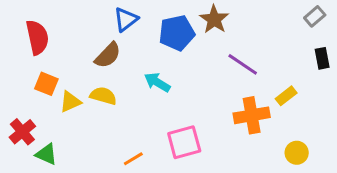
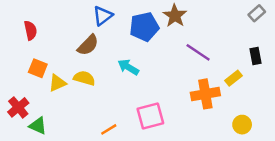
red semicircle: (37, 37) -> (30, 30), size x0.7
black rectangle: (322, 58) -> (256, 56), moved

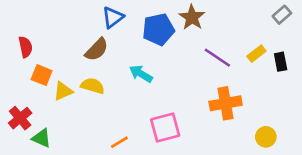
red semicircle: (30, 30) -> (25, 47), moved
yellow rectangle: (233, 78) -> (256, 54), moved

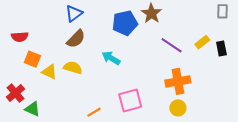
gray rectangle: (282, 15) -> (223, 11), turned -48
blue triangle: (113, 17) -> (74, 13), moved
red semicircle: (25, 47) -> (20, 37), turned 98
yellow triangle: (63, 91) -> (49, 72), turned 49
yellow circle: (266, 137) -> (178, 108), moved

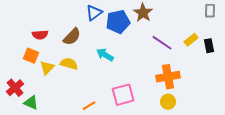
blue triangle: (74, 13) -> (94, 13), moved
red semicircle: (20, 37) -> (40, 35), moved
yellow triangle: (49, 72) -> (47, 68), turned 49

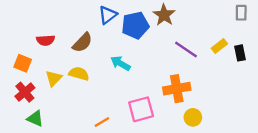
orange square: (31, 56) -> (23, 63), moved
orange cross: (168, 77) -> (177, 89), moved
red cross: (15, 88) -> (25, 92), moved

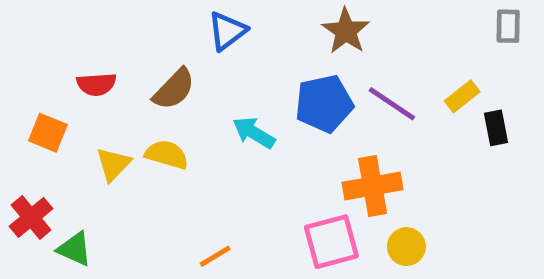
blue pentagon: (135, 25) -> (324, 104), moved
black rectangle: (240, 53) -> (496, 128), moved
red cross: (25, 92) -> (31, 217), moved
pink square: (141, 109) -> (331, 242), moved

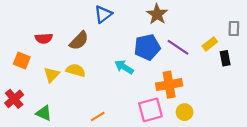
gray rectangle: (508, 26) -> (234, 29), moved
cyan arrow: (254, 133) -> (124, 67), moved
green triangle: (75, 249) -> (44, 113), moved

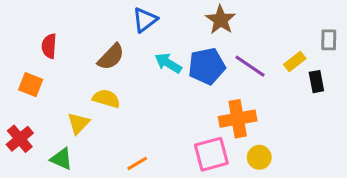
red semicircle: (44, 38) -> (49, 46), moved, turned 98
cyan arrow: (124, 67) -> (168, 63), moved
yellow triangle: (51, 75) -> (78, 123), moved

